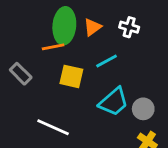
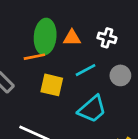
orange triangle: (93, 27) -> (72, 38), turned 36
gray circle: (143, 109) -> (120, 75), moved

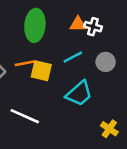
orange triangle: (72, 38) -> (78, 24), moved
orange line: (34, 57) -> (25, 63), moved

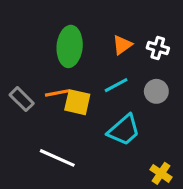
orange triangle: (78, 24) -> (122, 45), turned -36
white cross: (93, 27) -> (158, 48), moved

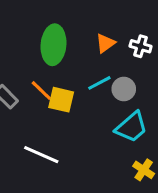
gray circle: (156, 91) -> (124, 89), moved
orange line: (57, 93) -> (41, 91), turned 55
cyan trapezoid: (124, 130) -> (131, 127), moved

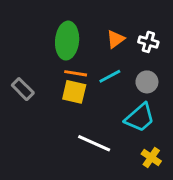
gray circle: (124, 89) -> (147, 82), moved
orange line: (41, 91) -> (76, 73), moved, turned -35
white line: (41, 155) -> (94, 143), moved

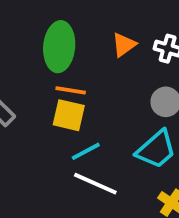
cyan line: (110, 76) -> (86, 151), moved

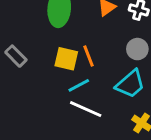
orange line: (71, 90) -> (89, 56), moved, turned 60

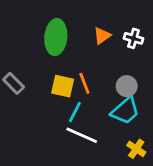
gray circle: (137, 49) -> (127, 86), moved
cyan line: (79, 85) -> (75, 112), turned -35

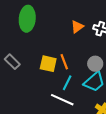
green ellipse: (56, 37) -> (27, 19), moved
cyan line: (75, 112) -> (67, 83), moved

